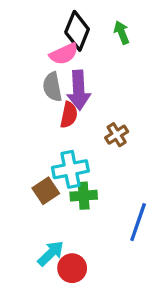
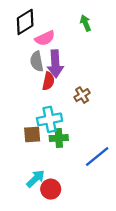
black diamond: (77, 31) -> (25, 22), moved, turned 36
brown square: (46, 191) -> (32, 135), turned 30
blue line: (138, 222) -> (97, 157), turned 32

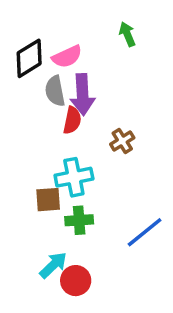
black diamond: (25, 22) -> (29, 58), moved
green cross: (59, 138) -> (79, 220), moved

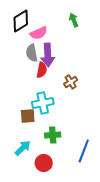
black diamond: (29, 58) -> (21, 21), moved
green cross: (79, 220) -> (53, 135), moved
blue line: (145, 232) -> (84, 151), moved, turned -30
cyan arrow: (53, 265) -> (23, 148), moved

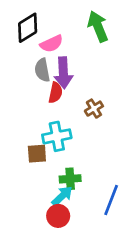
green arrow: (74, 20) -> (98, 26), size x1.6
cyan arrow: (23, 148) -> (62, 196), moved

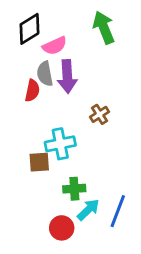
red semicircle: (56, 93) -> (32, 91), moved
cyan arrow: (62, 196) -> (88, 210), moved

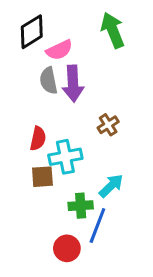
red semicircle: (32, 91) -> (38, 138), moved
cyan arrow: (88, 210) -> (111, 186), moved
blue line: (118, 211) -> (97, 225), moved

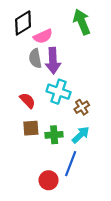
brown cross: (108, 125) -> (82, 107), moved
red semicircle: (38, 138) -> (27, 100), turned -56
cyan cross: (65, 157) -> (58, 92), moved, turned 30
green cross: (81, 206) -> (54, 135), moved

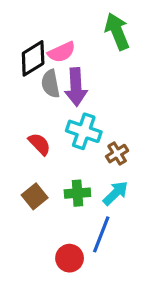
black diamond: (23, 23) -> (33, 58), moved
brown square: (31, 128) -> (35, 196), moved, turned -35

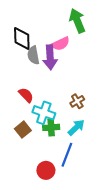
pink semicircle: (62, 52) -> (61, 44), moved
black diamond: (33, 58) -> (22, 38), turned -60
cyan cross: (84, 131) -> (44, 113), moved

